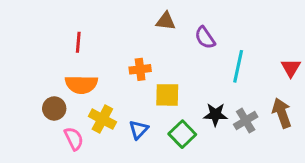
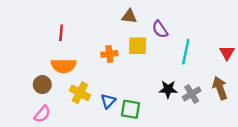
yellow square: (167, 95) -> (138, 46), moved
green square: (182, 134) -> (131, 109), moved, turned -36
pink semicircle: (74, 139) -> (42, 114), moved, turned 66

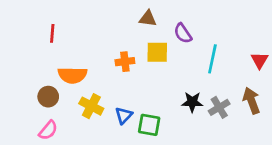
red line: (61, 33) -> (52, 33), moved

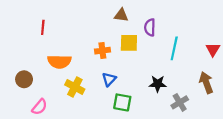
purple semicircle: (183, 33) -> (150, 27), turned 35
brown circle: (48, 97) -> (24, 79), moved
gray cross: (219, 107) -> (180, 102), moved
blue triangle: (124, 115) -> (109, 79), moved

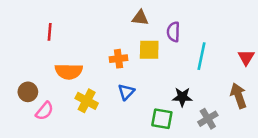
green square: (122, 102) -> (162, 119), moved
pink semicircle: (39, 107) -> (44, 111), moved

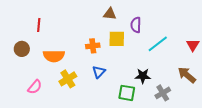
cyan line: (201, 56) -> (158, 44), turned 40
brown circle: (28, 92) -> (22, 49), moved
brown arrow: (238, 96) -> (187, 75), turned -30
yellow cross: (87, 101) -> (68, 79), turned 30

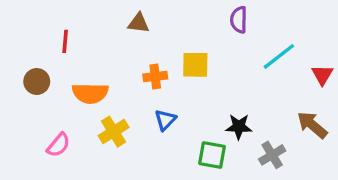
brown triangle: (110, 14) -> (139, 23), moved
purple semicircle: (136, 25) -> (239, 20), moved
cyan line: (158, 44) -> (279, 56), moved

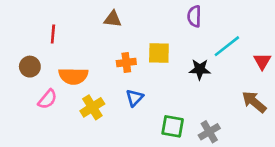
black star: (239, 127) -> (200, 69), moved
pink semicircle: (58, 145) -> (48, 99), moved
gray cross: (272, 155) -> (209, 132), moved

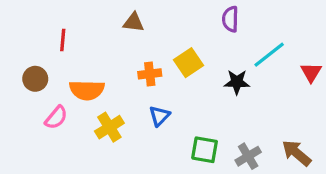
yellow square: (159, 53) -> (188, 63), turned -35
brown arrow: (254, 102) -> (296, 153), moved

